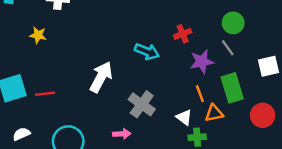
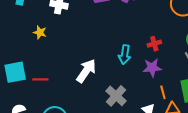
cyan arrow: (147, 52) -> (125, 55), turned 72
purple star: (202, 62) -> (152, 68), moved

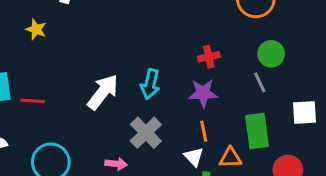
cyan arrow: (125, 55) -> (150, 84), moved
orange line: (163, 92) -> (204, 131), moved

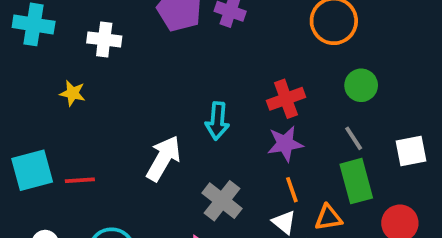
red cross: (209, 57) -> (286, 99), size x1.4
gray line: (260, 82) -> (354, 138), moved
cyan arrow: (150, 84) -> (217, 121), moved

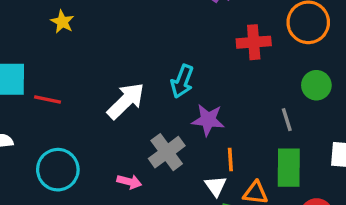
red cross: (286, 99) -> (254, 42), moved
gray line: (354, 138) -> (287, 120), moved
purple star: (285, 144) -> (208, 120), moved

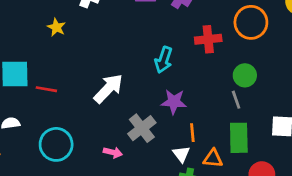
cyan arrow: (182, 81) -> (164, 60), moved
green circle: (316, 85) -> (245, 75), moved

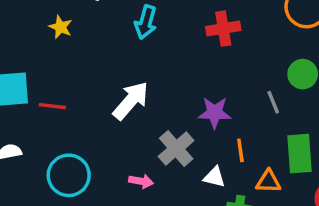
red cross: (208, 39) -> (223, 29), moved
cyan arrow: (164, 60) -> (146, 22), moved
gray line: (236, 100) -> (273, 102), moved
white triangle: (181, 154) -> (214, 177), moved, turned -36

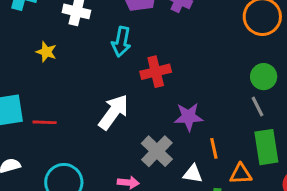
red cross: (223, 29) -> (156, 72), moved
gray line: (273, 102) -> (257, 107), moved

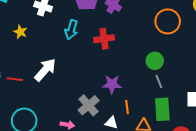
red cross: (156, 72) -> (104, 39), moved
green circle: (264, 77) -> (155, 61), moved
white arrow: (114, 112) -> (45, 70), moved

